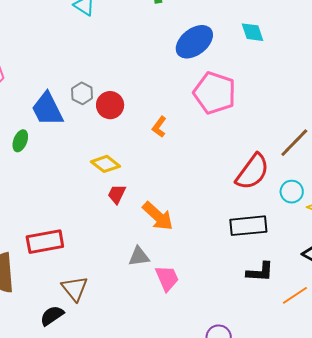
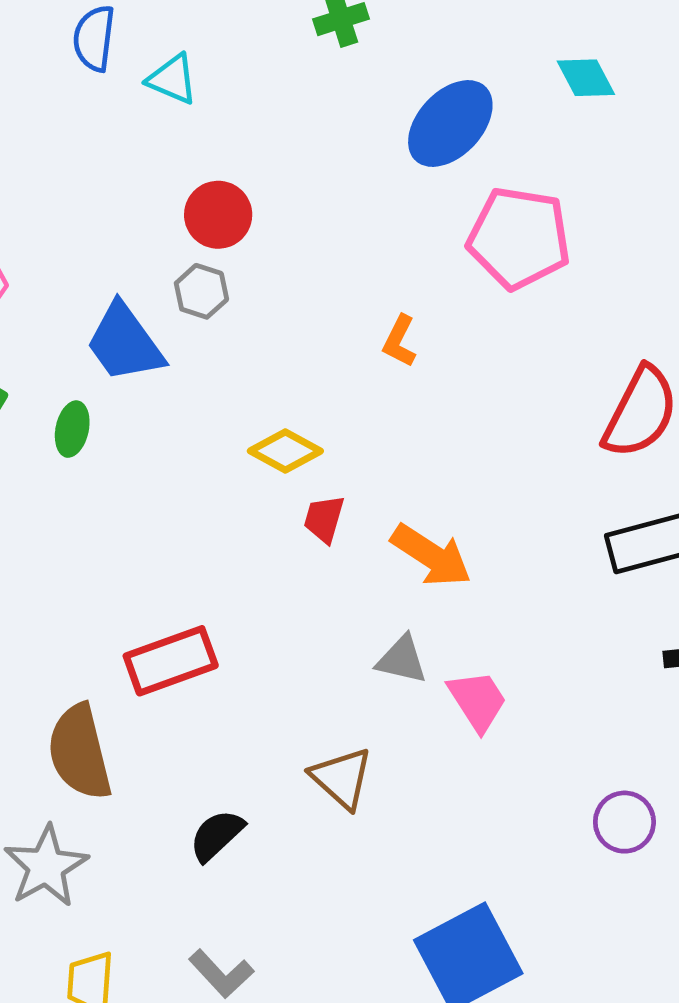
red circle: (110, 105) -> (218, 215), moved
gray triangle: (139, 256) -> (402, 660), turned 30
brown triangle: (75, 289) -> (342, 778), moved

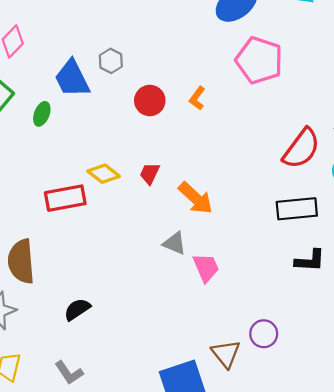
red circle: (218, 215) -> (150, 101), moved
yellow diamond: (285, 451) -> (104, 174), moved
red rectangle: (171, 661) -> (65, 198), moved
brown triangle: (342, 778) -> (226, 354), moved

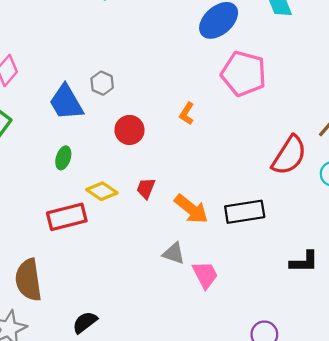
red circle: (150, 101) -> (129, 130), moved
green ellipse: (42, 114) -> (63, 158), moved
black rectangle: (297, 209) -> (245, 212), moved

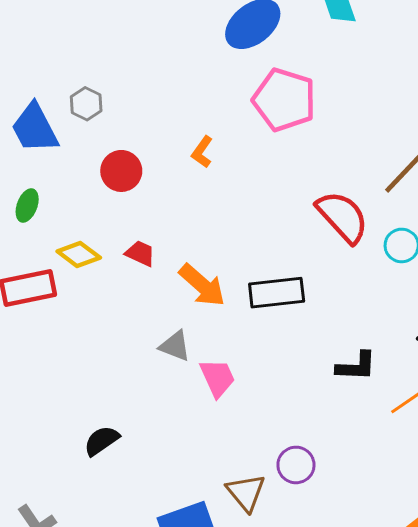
red semicircle: (289, 155) -> (342, 217), turned -78
red trapezoid: (146, 188) -> (140, 253), turned 90
black semicircle: (85, 322) -> (102, 441), moved

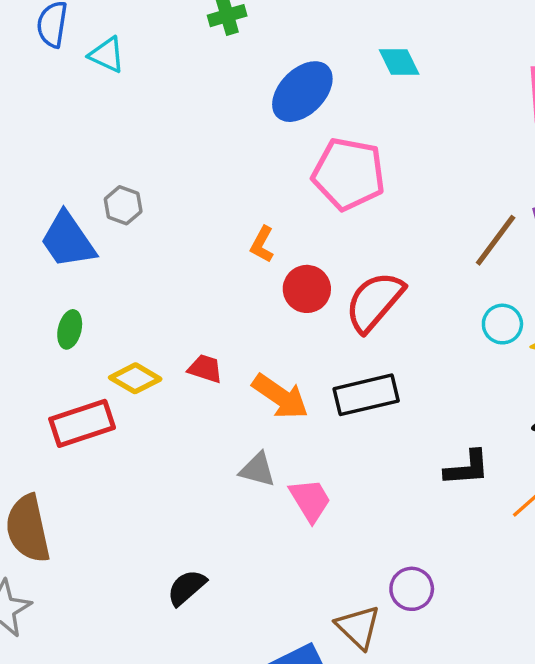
red circle: (121, 171) -> (307, 289), moved
red semicircle: (342, 217) -> (374, 302), moved, turned -90

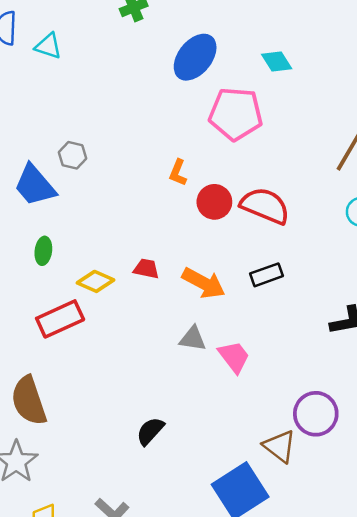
cyan diamond: (399, 62) -> (277, 61), moved
red semicircle: (374, 302) -> (265, 206), turned 78
black rectangle: (366, 395) -> (267, 275), size x0.7
purple circle: (412, 589) -> (316, 414), size x1.4

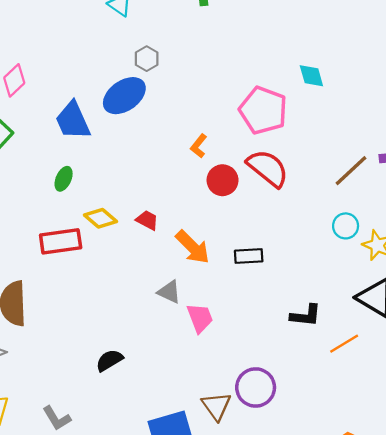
blue ellipse: (195, 57) -> (124, 96), moved
gray hexagon: (73, 155) -> (147, 59), moved
red semicircle: (265, 206) -> (268, 168), moved

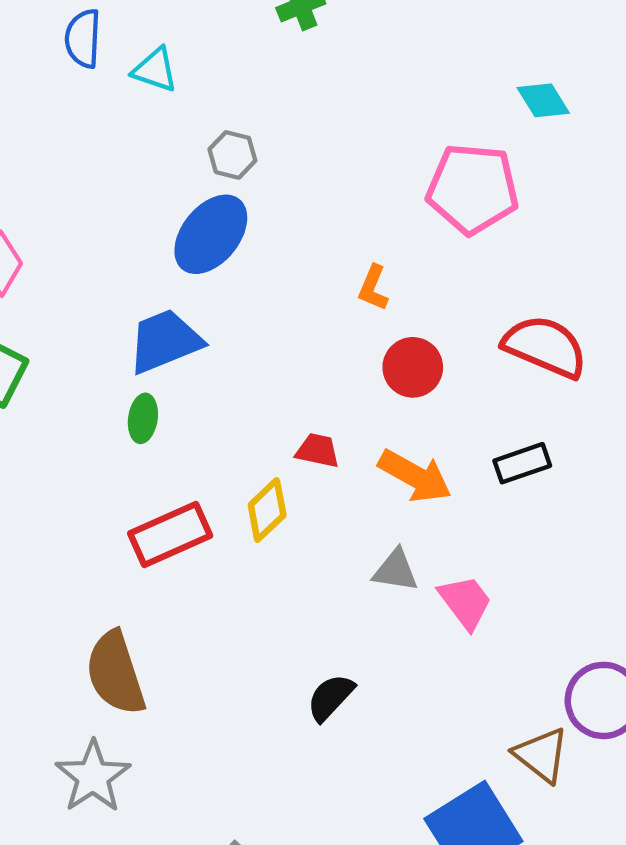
blue trapezoid: (73, 121) -> (165, 341), moved, turned 108
red semicircle: (268, 168) -> (545, 347), moved
red circle: (223, 180) -> (413, 367), moved
yellow diamond: (100, 218) -> (267, 510), moved, turned -68
black semicircle: (109, 360) -> (330, 697), moved

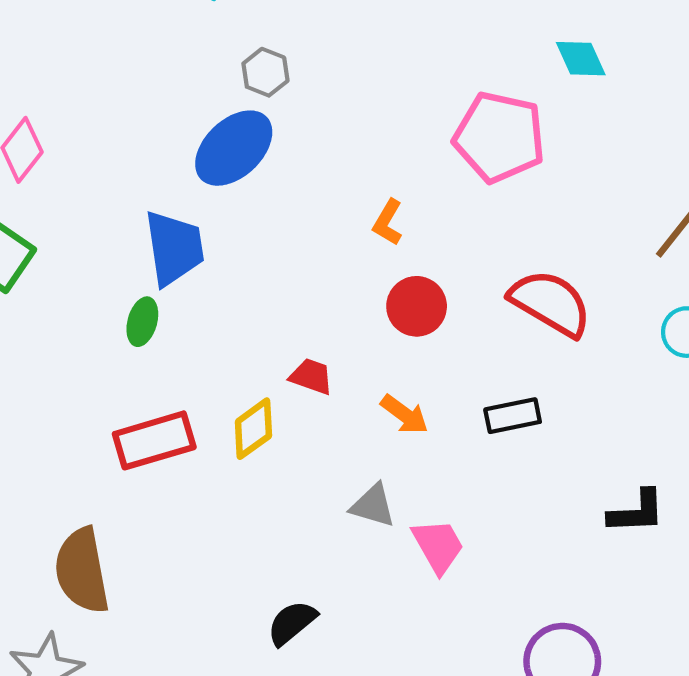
blue trapezoid: (165, 341) -> (174, 248), turned 96
orange arrow: (415, 476) -> (405, 414), size x0.7

